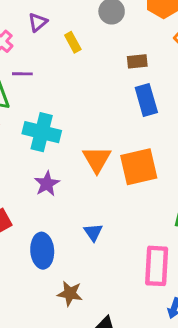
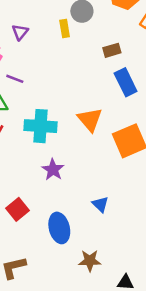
yellow rectangle: (73, 42) -> (65, 29), moved, turned 30
purple line: (22, 74) -> (15, 79), turned 30
orange triangle: (97, 159) -> (90, 119), moved

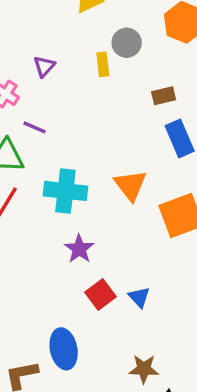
red square: (17, 209) -> (100, 294), moved
blue ellipse: (59, 228) -> (64, 349), moved
brown star: (90, 261) -> (144, 369), moved

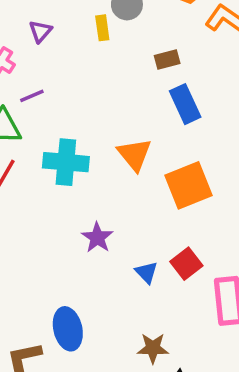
purple line: (35, 127) -> (32, 96), turned -45
purple star: (79, 249) -> (97, 238), moved
red square: (100, 294) -> (186, 264), moved

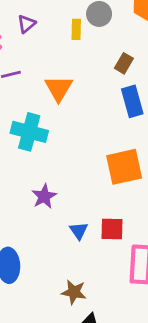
brown rectangle: (167, 59) -> (124, 63), turned -54
orange triangle: (134, 155) -> (59, 88), moved
red square: (186, 264) -> (112, 229), turned 30

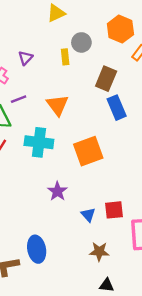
brown rectangle: (124, 63) -> (106, 79), size x1.5
orange square: (124, 167) -> (88, 151), moved
brown star: (74, 292) -> (99, 252), moved

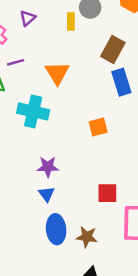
orange square: (88, 151) -> (98, 127), moved, size x0.6
purple star: (57, 191) -> (48, 167), turned 30
blue triangle: (88, 215) -> (47, 194), moved
blue ellipse: (37, 249) -> (56, 229), moved

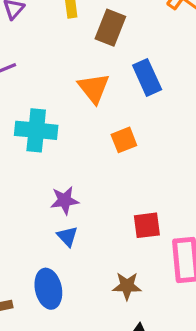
brown rectangle: (113, 50) -> (110, 28), moved
orange triangle: (57, 73) -> (94, 88), moved
blue ellipse: (56, 229) -> (48, 289), moved

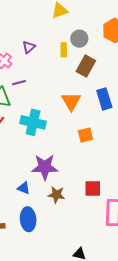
purple star: (65, 200) -> (45, 167), size x1.5
blue triangle: (67, 236) -> (24, 188), moved, turned -32
brown star: (127, 286) -> (56, 195), moved

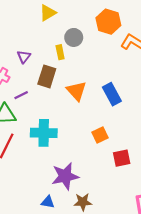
brown rectangle: (86, 66) -> (47, 76), moved
orange triangle: (71, 101) -> (77, 91), moved
red square: (93, 188) -> (122, 158), moved

